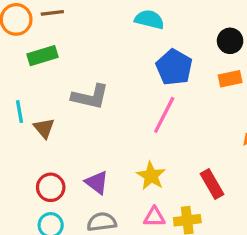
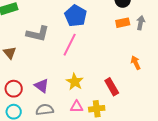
blue pentagon: (174, 67) -> (76, 16), moved
pink line: (164, 115) -> (70, 45), moved

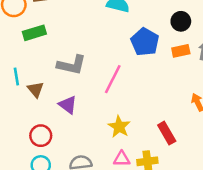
blue pentagon: (76, 16) -> (145, 42), moved
purple triangle: (42, 86) -> (68, 105), moved

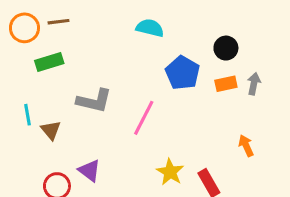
purple triangle: (68, 105) -> (90, 170), moved
yellow star: (119, 127) -> (170, 172), moved

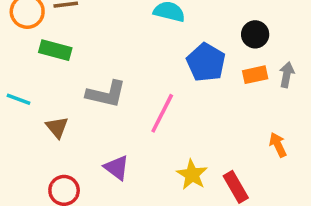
green rectangle: (49, 62) -> (55, 50), turned 32
cyan line: (28, 115) -> (18, 99), moved, turned -60
purple triangle: (90, 170) -> (117, 168), moved

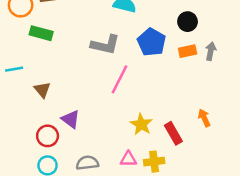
gray L-shape: (106, 94) -> (105, 45), moved
cyan line: (18, 99) -> (14, 69), turned -30
orange arrow: (278, 145) -> (204, 118), moved
purple triangle: (117, 168) -> (71, 119), moved

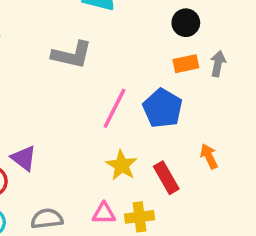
blue pentagon: (152, 42) -> (163, 108), moved
pink line: (119, 79) -> (115, 108), moved

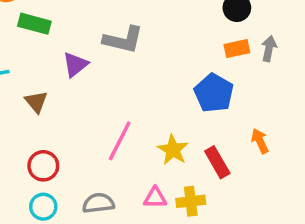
pink line: (115, 108) -> (120, 141), moved
purple triangle: (24, 158) -> (75, 65), moved, turned 44

